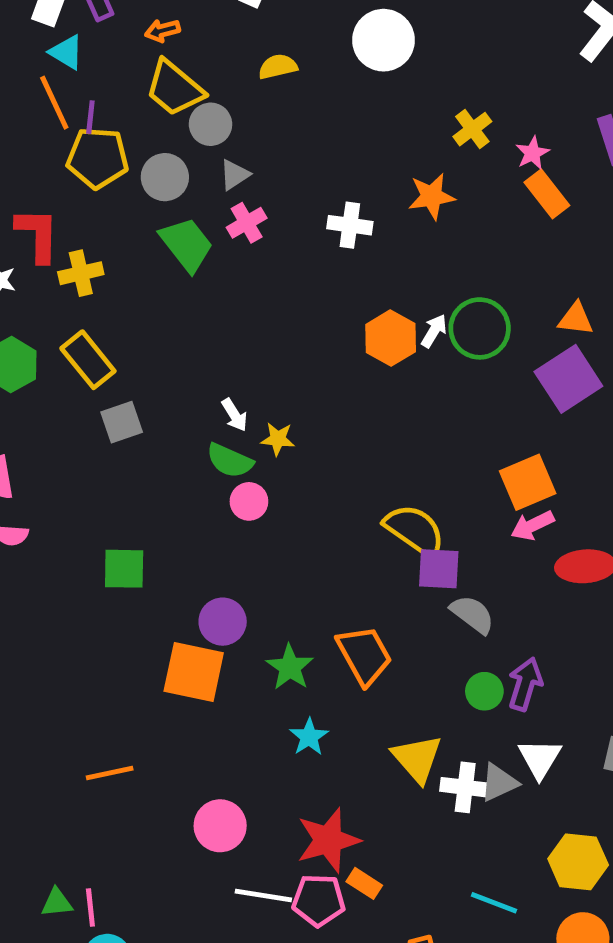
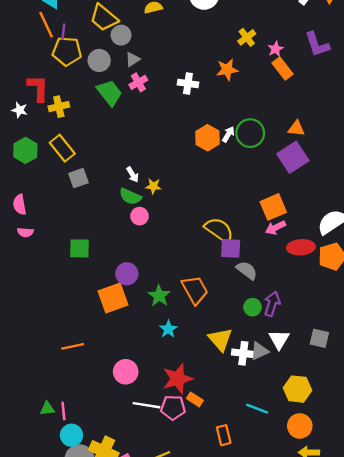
orange square: (194, 672) -> (113, 298), turned -32

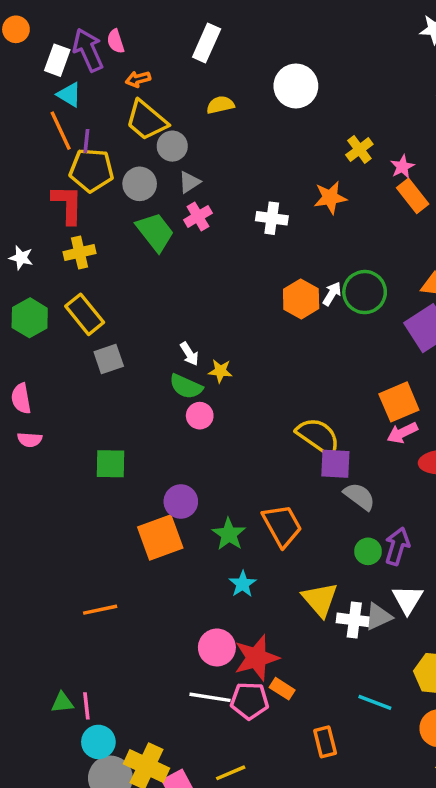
red L-shape: (38, 88) -> (67, 204), moved
pink circle: (126, 372) -> (217, 647), moved

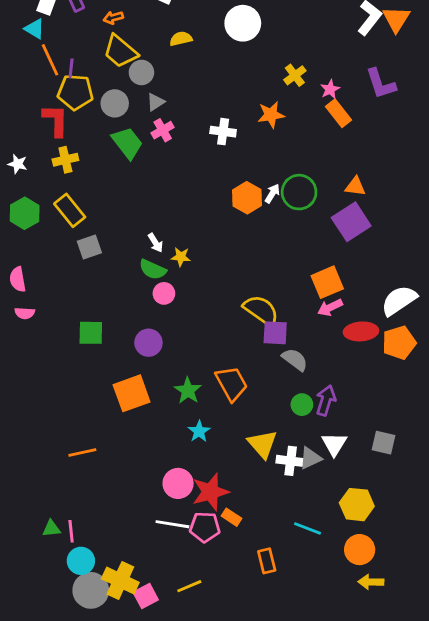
cyan triangle: (69, 95) -> (34, 29), moved
purple circle: (181, 502) -> (148, 343), moved

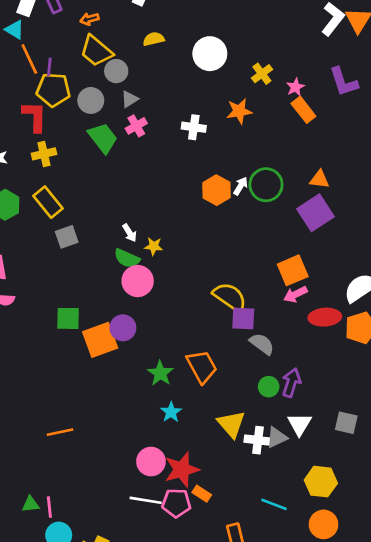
white circle: (243, 23) -> (210, 54), moved
pink circle: (164, 293) -> (138, 281), size x1.5
orange square: (132, 393) -> (100, 340), moved

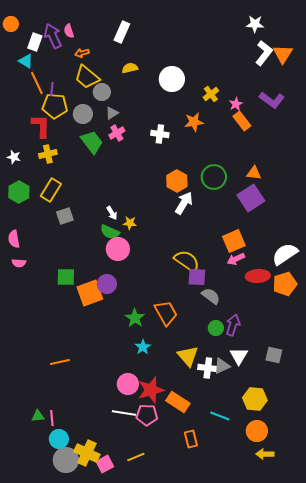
purple L-shape: (344, 82) -> (272, 100), turned -35
white arrow: (241, 186) -> (184, 203), moved, size x1.6
yellow rectangle: (48, 202) -> (51, 190), turned 70
orange rectangle: (202, 494) -> (178, 402), moved, size x1.6

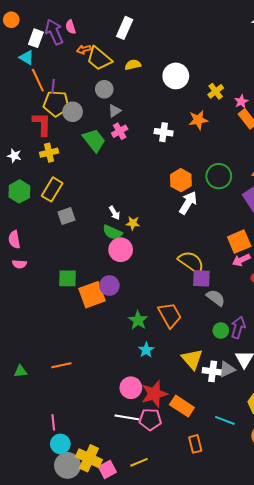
yellow trapezoid: (87, 77) -> (99, 59), moved
gray circle: (83, 114) -> (73, 112), moved
green triangle: (38, 416) -> (20, 371), moved

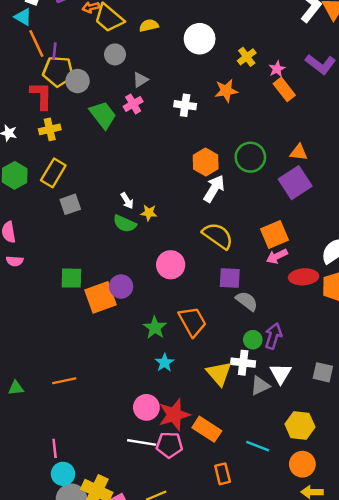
gray triangle: (114, 111) -> (140, 80), moved
pink circle: (121, 250) -> (171, 265), moved
yellow semicircle: (191, 262) -> (218, 236), moved
white cross: (213, 371) -> (243, 363), moved

